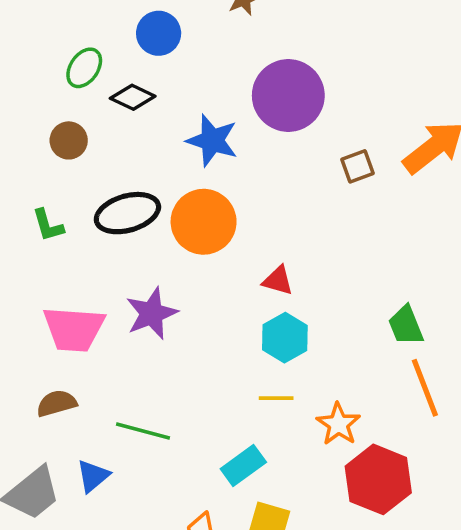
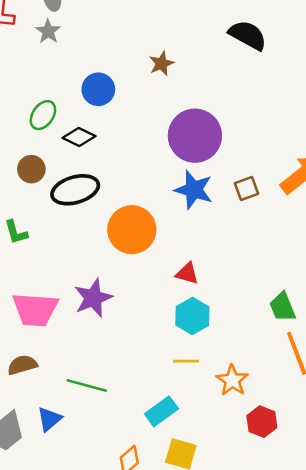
blue star: (212, 140) -> (194, 190), moved
black ellipse: (127, 213) -> (75, 190), moved
red hexagon: (378, 479) -> (262, 422), size x0.6

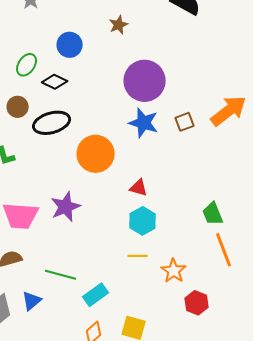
cyan rectangle: (161, 411) -> (96, 295), moved

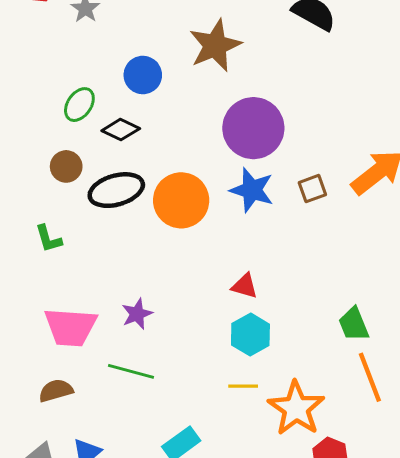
brown star: (119, 25) -> (215, 46), size x1.8
orange circle: (96, 154) -> (181, 200), moved
purple star: (66, 207) -> (137, 314), size x0.7
orange star: (174, 271) -> (296, 408), size x1.5
green line: (61, 275) -> (131, 371), moved

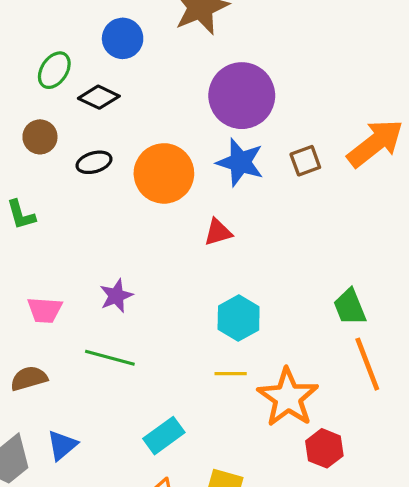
black ellipse: (116, 190) -> (94, 162), size x0.6
red triangle: (245, 286) -> (218, 232), moved, turned -32
pink trapezoid: (71, 327) -> (45, 310), size x0.6

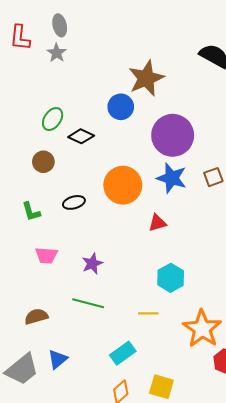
blue circle: (123, 38) -> (121, 107), moved
black ellipse: (94, 162) -> (74, 202), moved
pink trapezoid: (45, 310) -> (46, 255), moved
yellow line: (231, 374) -> (148, 313), moved

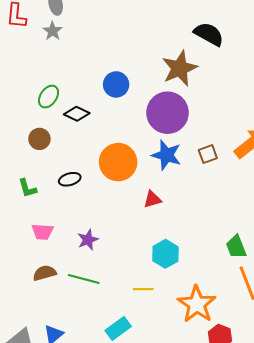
brown star: (146, 78) -> (180, 68), moved
brown semicircle: (36, 316) -> (44, 273), moved

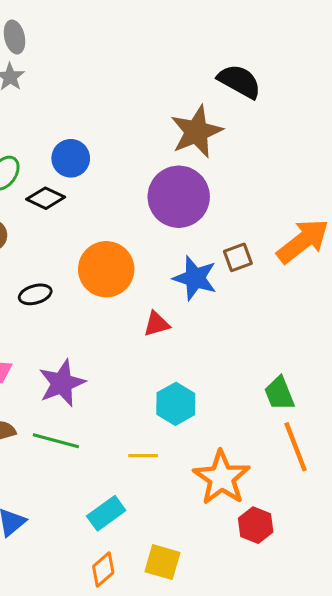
blue circle: (116, 84) -> (71, 158), moved
blue star: (166, 155) -> (195, 278), moved
purple star: (88, 240) -> (62, 383), size x1.5

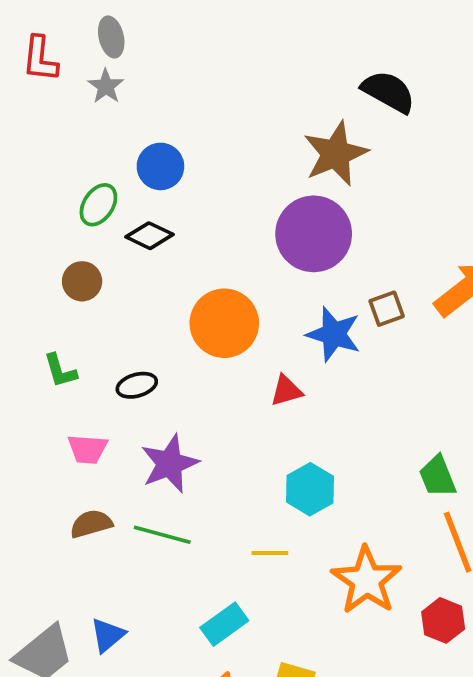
blue circle: (71, 158) -> (160, 166), moved
black ellipse: (35, 294) -> (137, 385), moved
red hexagon: (256, 525) -> (443, 620), moved

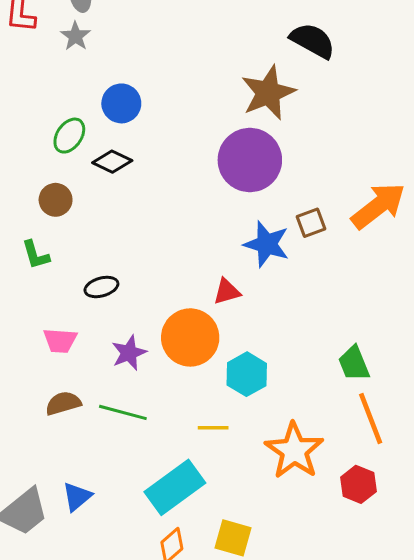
orange circle: (224, 323) -> (190, 337), moved
green L-shape: (60, 371) -> (36, 255), moved
purple star: (170, 464) -> (129, 353), size x0.7
cyan rectangle: (224, 624) -> (175, 487), size x1.5

